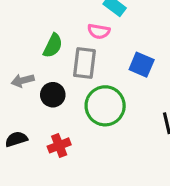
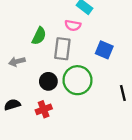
black circle: (53, 95) -> (48, 81), moved

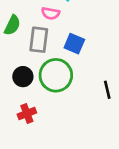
blue square: (104, 50) -> (74, 44), moved
red cross: (44, 109) -> (27, 113), moved

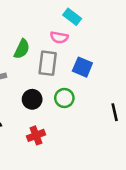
green circle: (56, 75) -> (64, 98), size x0.6

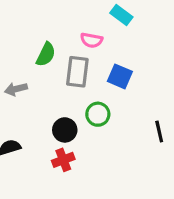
cyan rectangle: (72, 17) -> (121, 15), moved
black circle: (32, 99) -> (65, 130), moved

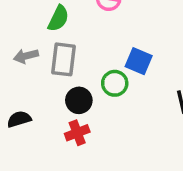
gray rectangle: (77, 72) -> (63, 59), moved
blue square: (120, 76) -> (139, 61), moved

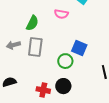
black circle: (79, 100) -> (63, 86), moved
red cross: (77, 133) -> (43, 90), turned 32

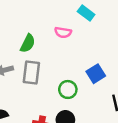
blue square: (79, 48) -> (96, 74), moved, turned 35

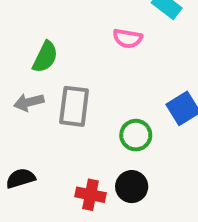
green semicircle: (28, 43) -> (45, 57), moved

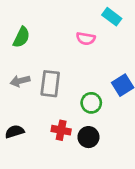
green semicircle: (45, 57) -> (21, 37), moved
red cross: (91, 195) -> (61, 130), moved

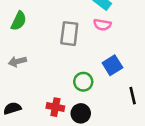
pink semicircle: (86, 39) -> (102, 25), moved
gray rectangle: (50, 84) -> (69, 34), moved

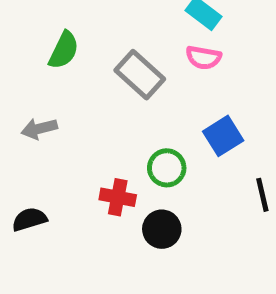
green semicircle: (19, 21) -> (64, 50), moved
gray rectangle: (69, 34) -> (140, 75), turned -55
red cross: (55, 107) -> (118, 197), moved

